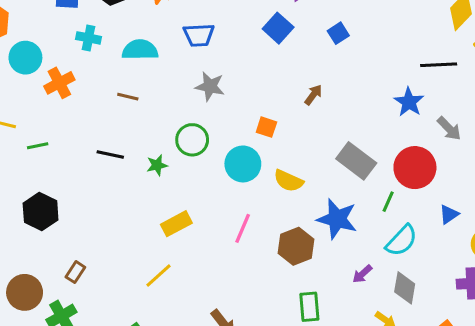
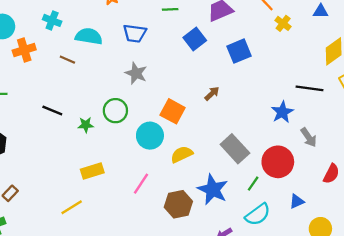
blue square: (338, 33) -> (239, 51), size x1.5
brown line: (128, 97) -> (67, 60), moved
orange square: (266, 127) -> (173, 111), size x1.5
yellow semicircle: (288, 181) -> (182, 154), turned 120

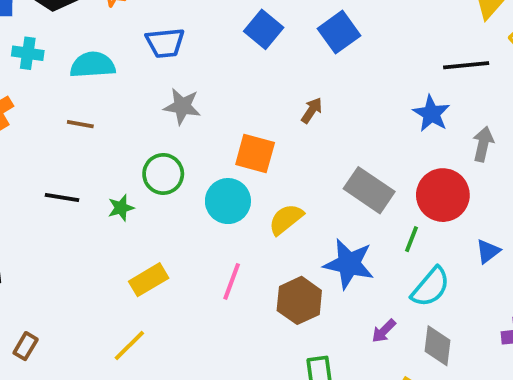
brown line: (67, 60) -> (80, 124), moved
gray arrow: (309, 137) -> (483, 144), turned -120

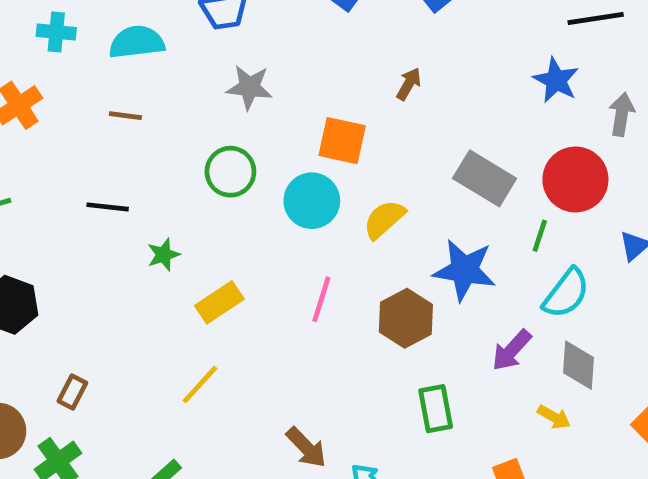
green star: (121, 208) -> (164, 255), moved
purple arrow: (384, 331) -> (512, 350), size x1.4

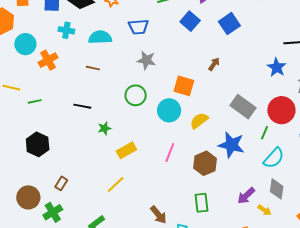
purple arrow: (512, 350) -> (246, 196), moved
green rectangle: (436, 409) -> (202, 203), moved

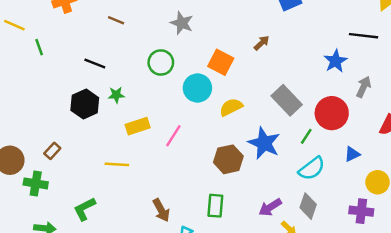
green line: (35, 101) -> (39, 47), turned 72
black hexagon: (38, 144) -> (85, 104), moved
pink line: (170, 152) -> (173, 136), moved
yellow line: (116, 185) -> (117, 164), turned 36
green cross: (53, 212) -> (36, 183), turned 30

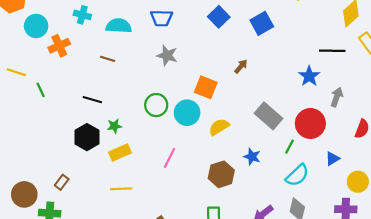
green circle: (161, 63) -> (156, 105), moved
yellow rectangle: (138, 126) -> (120, 152), moved
blue star: (264, 143) -> (252, 157), size x0.6

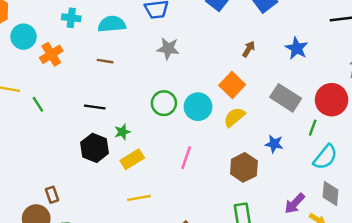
blue star: (309, 76) -> (297, 48), moved
orange square: (206, 87) -> (232, 85), moved, turned 30
brown rectangle: (62, 182) -> (52, 195), moved, turned -48

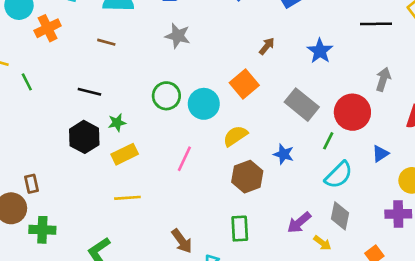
yellow semicircle: (234, 117) -> (235, 136), moved

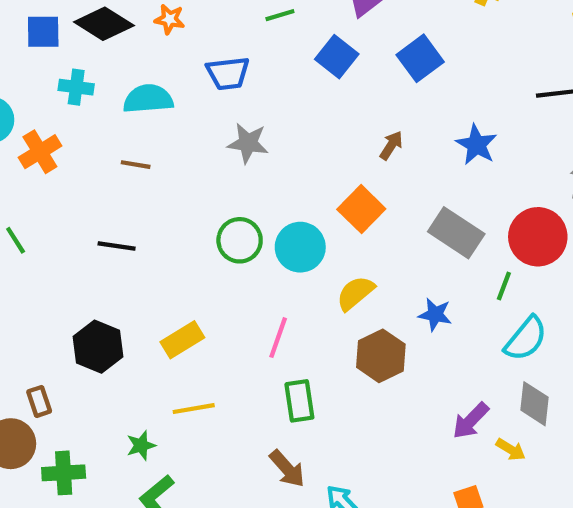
green star: (117, 123) -> (141, 445), moved
black hexagon: (84, 137) -> (98, 347), moved
green rectangle: (240, 229) -> (299, 401), moved

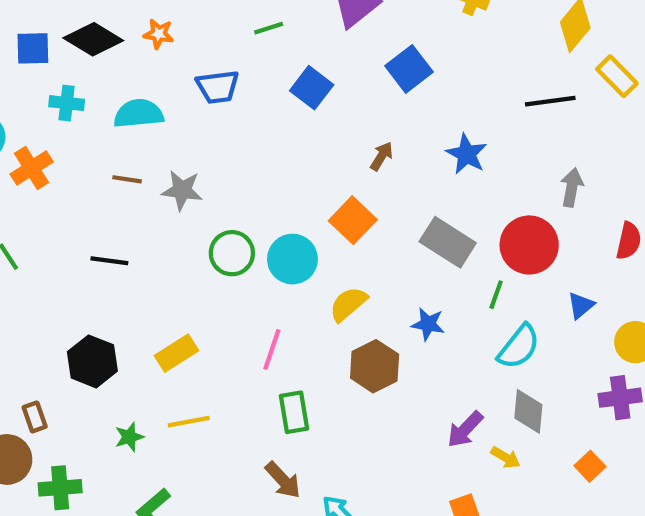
blue square: (337, 57) -> (312, 88), moved
gray star: (248, 143) -> (182, 190), moved
green star: (141, 445) -> (129, 437), moved

